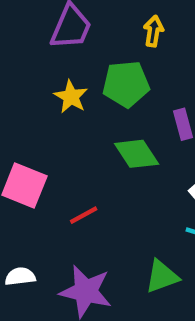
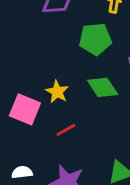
yellow star: (71, 97) -> (57, 92), moved

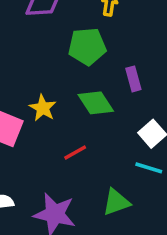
red line: (66, 130) -> (75, 152), moved

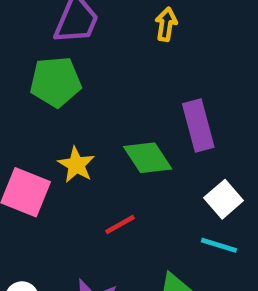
green pentagon: (87, 46) -> (56, 82), moved
purple rectangle: (133, 79) -> (198, 126), size x1.5

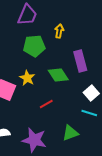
yellow arrow: (166, 24) -> (59, 31), moved
green pentagon: (56, 82) -> (34, 46), moved

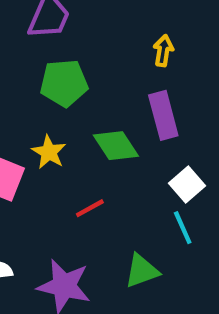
yellow arrow: (59, 31) -> (163, 51), moved
cyan line: (89, 113) -> (183, 228), turned 49

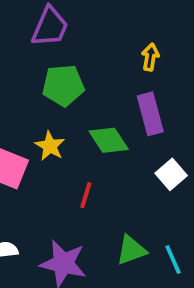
red line: (90, 208) -> (86, 195), turned -44
cyan line: (183, 228) -> (173, 260), moved

